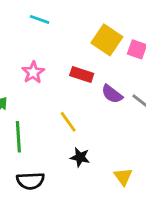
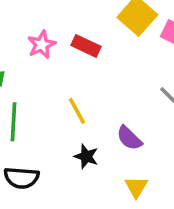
red rectangle: (82, 74) -> (86, 46), moved
purple semicircle: (112, 94) -> (129, 138), moved

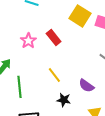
red rectangle: (86, 46) -> (54, 37), turned 35

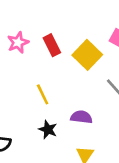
yellow square: (80, 16) -> (87, 55), moved
purple semicircle: (86, 86) -> (81, 117), turned 140

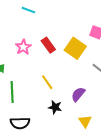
purple semicircle: (81, 117) -> (78, 94), turned -49

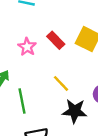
black star: (55, 107) -> (75, 111), size x1.5

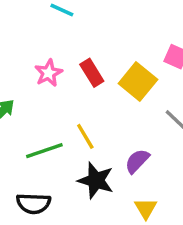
green line: (22, 101) -> (44, 151), moved, turned 70

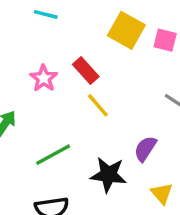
yellow square: (138, 81) -> (126, 30), moved
yellow line: (85, 136) -> (98, 105), moved

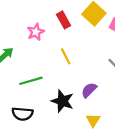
red rectangle: (86, 71) -> (64, 20), moved

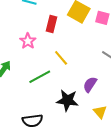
red rectangle: (64, 20) -> (51, 24), turned 56
green line: (31, 81) -> (40, 77), moved

